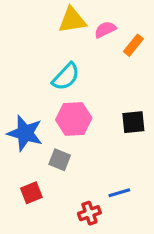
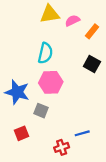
cyan semicircle: (66, 77) -> (45, 53), turned -30
black square: (133, 122) -> (92, 64), moved, turned 35

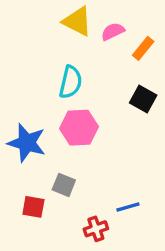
yellow triangle: (50, 14) -> (77, 21), turned 36
gray square: (41, 111) -> (64, 185), moved
red square: (21, 133) -> (33, 207), turned 32

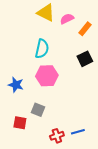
black square: (143, 99) -> (85, 59), turned 35
blue star: (27, 143) -> (16, 85), size x0.7
blue line: (128, 207) -> (78, 132), moved

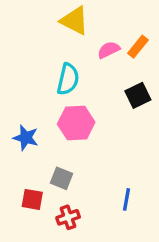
pink semicircle: (67, 19) -> (109, 50), moved
blue line: (78, 132) -> (127, 199), moved, turned -64
red cross: (57, 136) -> (68, 217), moved

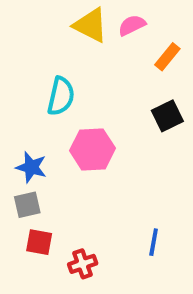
pink semicircle: (109, 50) -> (132, 25), moved
cyan semicircle: (68, 79) -> (61, 96), moved
gray square: (62, 178) -> (27, 205), moved, turned -35

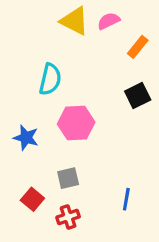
gray square: (27, 205) -> (68, 178), moved
red square: (39, 242) -> (32, 199), turned 30

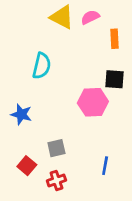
orange rectangle: (138, 47) -> (115, 39), turned -42
black square: (138, 95) -> (115, 79), turned 30
pink hexagon: (76, 123) -> (93, 102), moved

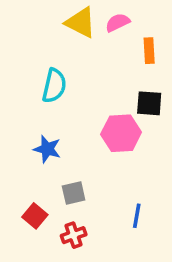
blue star: (21, 114) -> (47, 149), moved

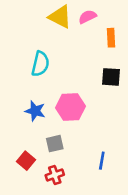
pink hexagon: (121, 133) -> (70, 107), moved

